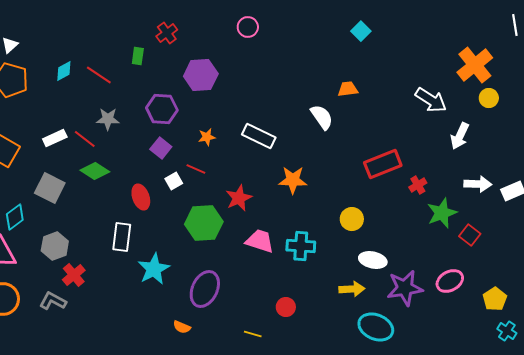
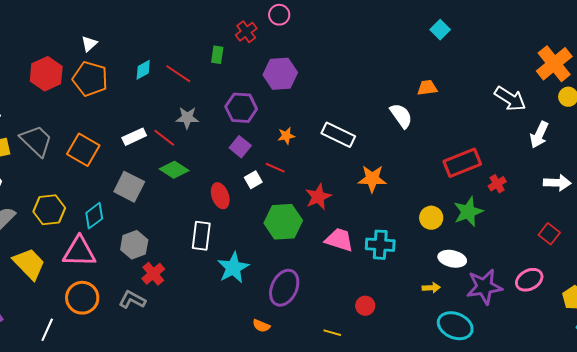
pink circle: (248, 27) -> (279, 15), moved
green star: (442, 213) -> (468, 212), moved
yellow arrow: (352, 289) -> (431, 288), size x0.7

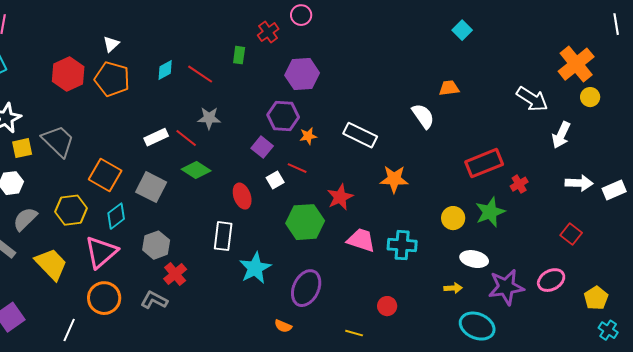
purple hexagon: (241, 108) -> (283, 116), moved
orange square: (83, 150) -> (105, 175), moved
pink triangle: (79, 252) -> (101, 252), turned -42

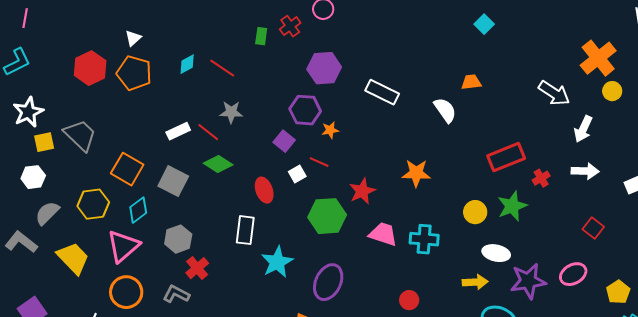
green rectangle: (239, 55) -> (261, 36), moved
white rectangle: (360, 135) -> (382, 92), moved
white arrow: (579, 183) -> (585, 171), moved
yellow arrow: (453, 288) -> (475, 282), size x1.4

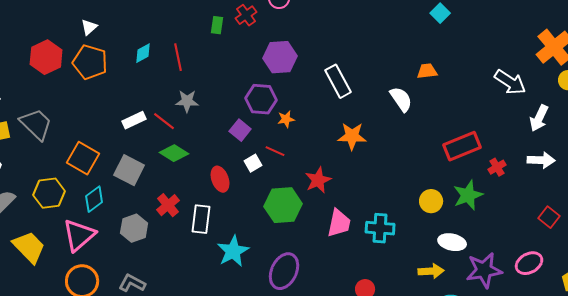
red line: (222, 68) -> (178, 57), turned 44
white rectangle: (382, 92) -> (338, 81), turned 36
orange star: (416, 173) -> (352, 136), moved
pink trapezoid: (383, 234) -> (339, 223), turned 84
red cross: (197, 268) -> (168, 205), moved

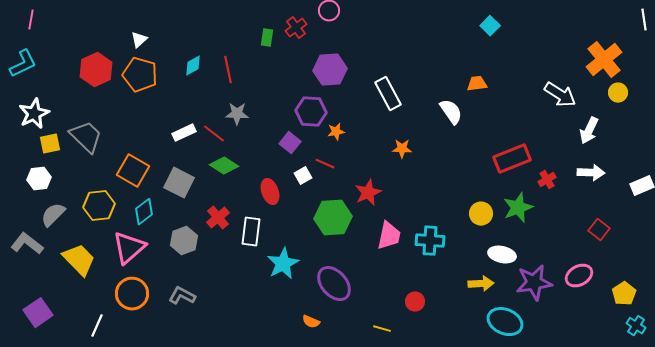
orange star: (352, 136) -> (402, 149), size x0.7
purple ellipse: (284, 271) -> (334, 284), turned -66

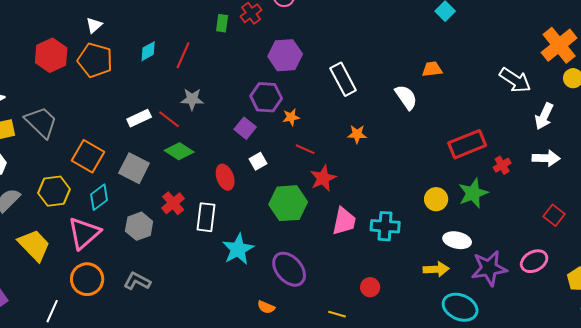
red line: (228, 70) -> (183, 55), turned 36
red line: (325, 164) -> (305, 149), moved

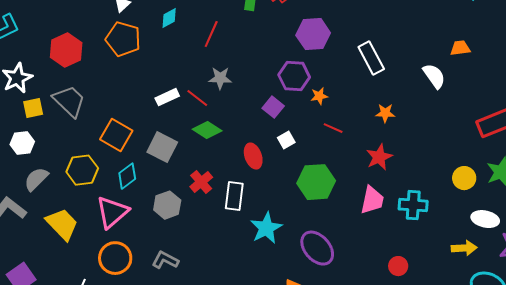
cyan diamond: (148, 51) -> (169, 18), moved
red hexagon: (51, 55) -> (66, 50), moved
red star: (323, 178) -> (379, 157), moved

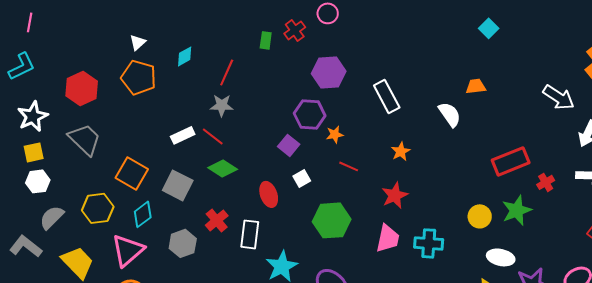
gray star: (220, 78) -> (222, 105), moved
yellow square: (33, 108) -> (34, 152), moved
orange star: (385, 113) -> (401, 151), turned -30

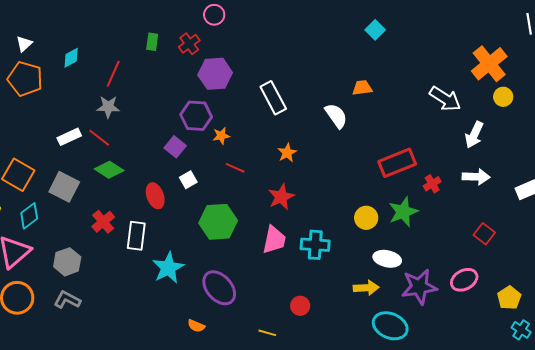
red cross: (295, 30) -> (189, 44), moved
gray hexagon: (183, 243) -> (67, 262), moved

